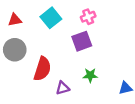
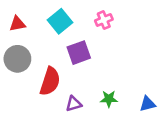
purple square: (82, 41) -> (79, 53), moved
green star: (90, 75) -> (109, 99), moved

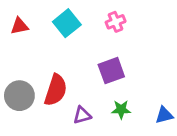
purple square: (79, 53) -> (111, 71), moved
gray circle: (17, 59) -> (19, 96), moved

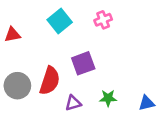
red triangle: (19, 26) -> (12, 35), moved
purple square: (111, 71) -> (83, 63), moved

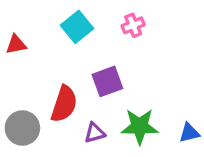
gray circle: (17, 86) -> (22, 128), moved
green star: (108, 98) -> (140, 126), size x1.6

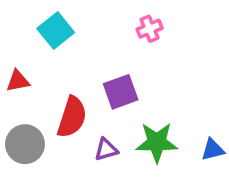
cyan square: (77, 27) -> (56, 30), moved
red triangle: (16, 45) -> (18, 81), moved

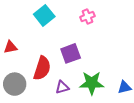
cyan square: (56, 30) -> (44, 15), moved

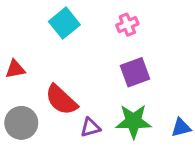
purple square: (71, 53) -> (135, 72), moved
red semicircle: (42, 68) -> (61, 100), turned 115

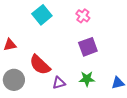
pink cross: (127, 25) -> (83, 16), turned -32
green star: (133, 121) -> (87, 79), size x0.7

